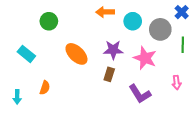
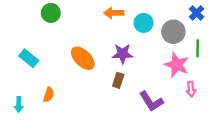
green circle: (49, 21) -> (51, 13), moved
pink star: (145, 58) -> (177, 65), moved

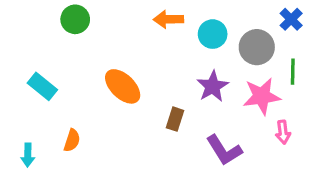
purple star: (123, 54) -> (213, 86), moved, turned -30
pink star: (177, 65) -> (262, 96), turned -30

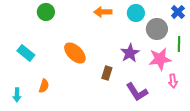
cyan circle: (213, 34) -> (136, 13), moved

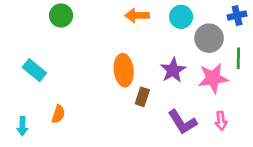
blue cross: (178, 12) -> (237, 15), turned 32
orange ellipse: (75, 53) -> (124, 70), moved, turned 40
pink arrow: (173, 81) -> (221, 121), moved

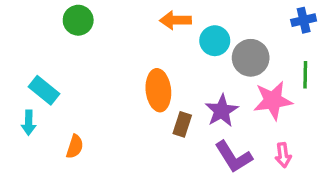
cyan circle: (181, 17) -> (215, 41), moved
gray circle: (209, 38) -> (251, 58), moved
purple star: (173, 70) -> (222, 111), moved
cyan arrow: (22, 126) -> (29, 123), moved

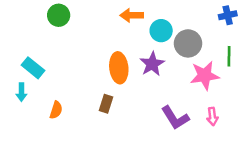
purple star: (222, 111) -> (152, 64), moved
brown rectangle: (182, 124) -> (106, 104), moved

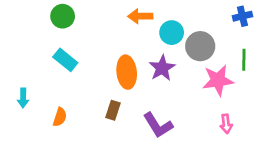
cyan rectangle: (33, 68) -> (65, 60), moved
purple L-shape: (175, 118) -> (158, 125), moved

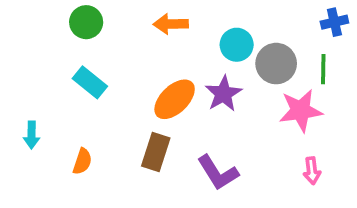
orange arrow: (140, 16) -> (171, 24), moved
green line: (244, 60) -> (323, 69), moved
orange ellipse: (127, 72) -> (175, 99), turned 52
brown rectangle: (113, 110) -> (156, 152), size x1.4

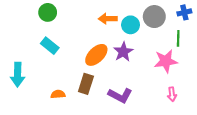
orange arrow: (171, 24) -> (108, 19), moved
gray circle: (276, 64) -> (154, 17), moved
cyan arrow: (32, 135) -> (18, 75), size x1.6
orange semicircle: (82, 161) -> (58, 94), moved, turned -112
purple L-shape: (218, 173) -> (120, 95), turned -30

